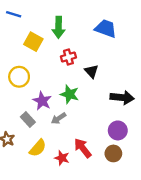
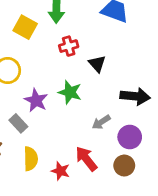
gray arrow: (59, 118) -> (101, 122), moved
yellow semicircle: (38, 148) -> (31, 159), turned -42

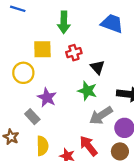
yellow square: (25, 27) -> (42, 49), moved, turned -30
green star: (70, 92) -> (87, 91), moved
gray arrow: (101, 122) -> (101, 116), size x1.5

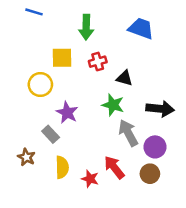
black triangle: (97, 67) -> (124, 78), turned -32
gray arrow: (101, 116) -> (128, 133), turned 95

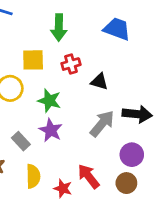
green star: (113, 105) -> (49, 101), moved
purple star: (67, 113) -> (51, 130), moved
gray arrow: (128, 133) -> (102, 124), moved, turned 68

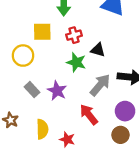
green star: (49, 101) -> (76, 62), moved
gray rectangle: (21, 141) -> (32, 90), moved
red arrow: (89, 176) -> (89, 114), moved

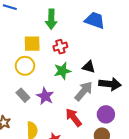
black triangle: (98, 50) -> (89, 67), moved
yellow circle: (23, 56) -> (25, 66), moved
green star: (76, 62) -> (62, 71), turned -30

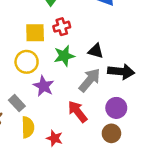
yellow square: (32, 44) -> (35, 33), moved
yellow circle: (25, 66) -> (27, 62), moved
gray rectangle: (23, 95) -> (17, 103), moved

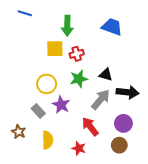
yellow square: (35, 33) -> (55, 49), moved
gray rectangle: (17, 103) -> (38, 111), moved
red star: (54, 138) -> (79, 148), moved

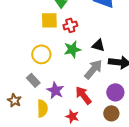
purple star: (61, 105) -> (55, 90), moved

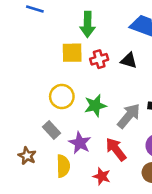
black triangle: (98, 45) -> (129, 60), moved
green star: (72, 49) -> (95, 106), moved

